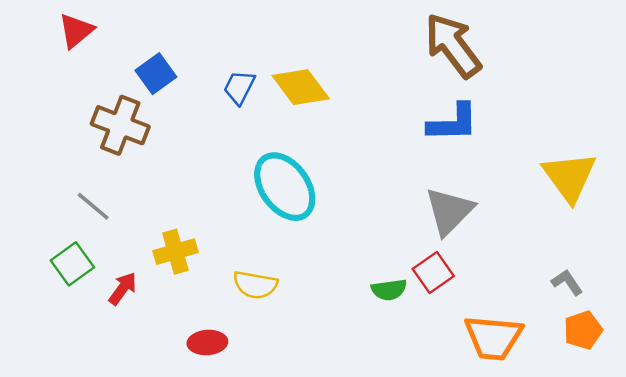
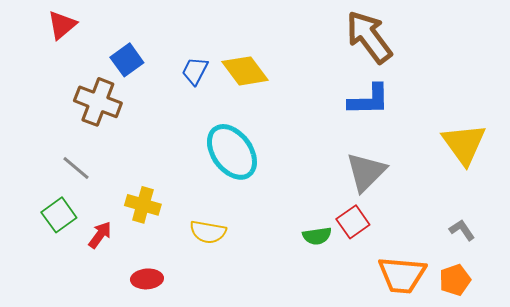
yellow cross: (175, 252) -> (143, 205), turned 32
orange pentagon: (583, 330) -> (455, 280), moved
red ellipse: (207, 342) -> (147, 279), moved

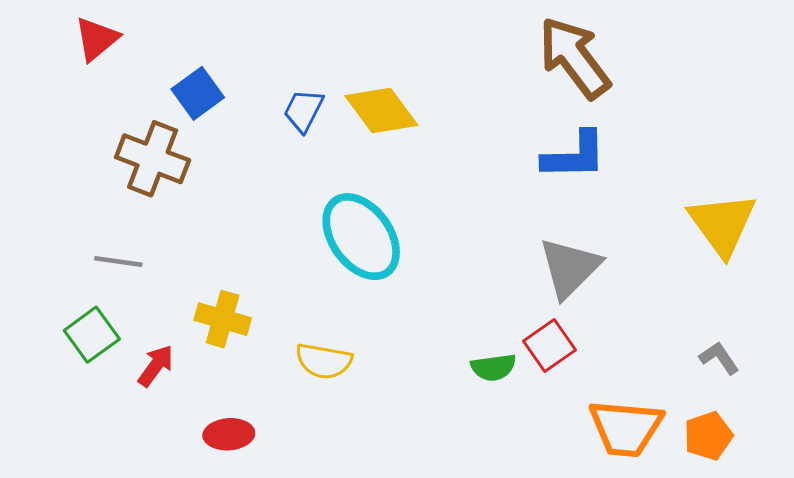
gray line: (76, 168) -> (118, 261), turned -32

